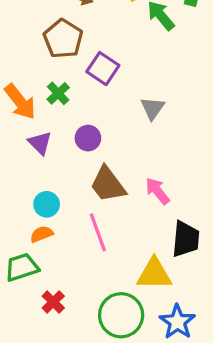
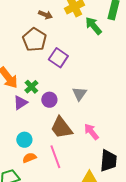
green cross: (58, 93) -> (31, 87), moved
gray triangle: (153, 108) -> (79, 94), moved
purple triangle: (40, 143) -> (20, 103), turned 42
orange semicircle: (42, 234) -> (29, 158), moved

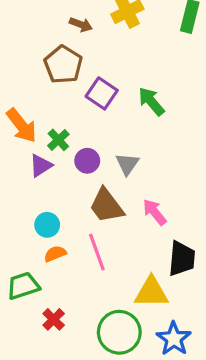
green arrow: (93, 26) -> (151, 101), moved
gray triangle: (79, 94) -> (127, 164), moved

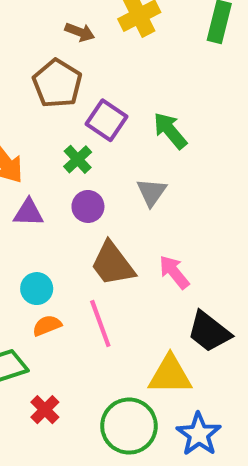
green cross: (58, 140) -> (78, 159), moved
gray triangle: (127, 164) -> (152, 192), moved
purple triangle: (41, 166) -> (28, 213), turned 35
black trapezoid: (182, 259) -> (209, 332), turned 123

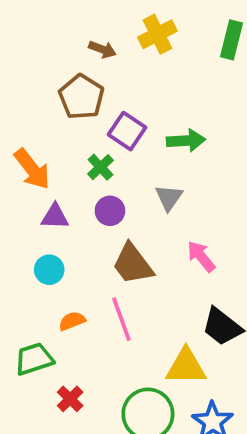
green arrow: (170, 131) -> (186, 141), turned 126
pink arrow: (174, 272) -> (201, 256), moved
cyan circle: (37, 289) -> (49, 270), moved

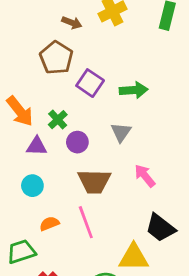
green cross: (100, 167) -> (58, 120), moved
brown trapezoid: (133, 264) -> (94, 181), turned -52

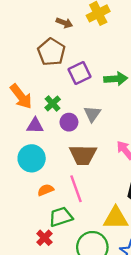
purple square: (90, 83) -> (79, 73), turned 30
gray triangle: (121, 132) -> (92, 114), moved
cyan circle: (32, 186) -> (32, 158), size x1.5
green trapezoid: (21, 252) -> (61, 217), moved

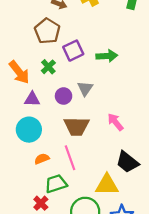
green cross: (53, 103) -> (48, 67), moved

